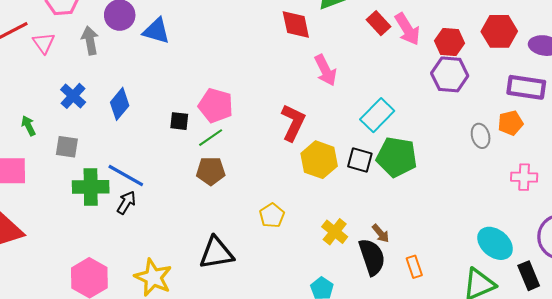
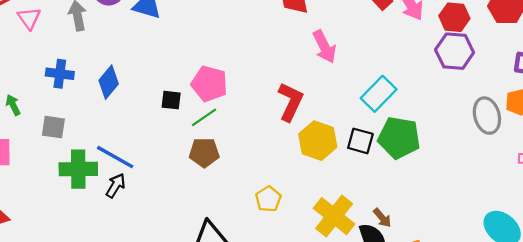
blue cross: (73, 96) -> (60, 74), turned -35
gray ellipse: (481, 136) -> (487, 116), size x1.4
yellow cross: (335, 232) -> (334, 216), size x1.5

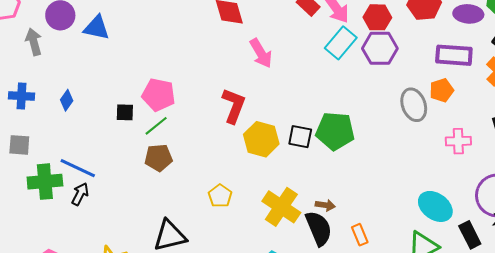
blue diamond: (109, 82) -> (67, 100), size x0.7
cyan rectangle: (379, 94) -> (341, 43), moved
brown arrow: (382, 218) -> (325, 205), turned -36

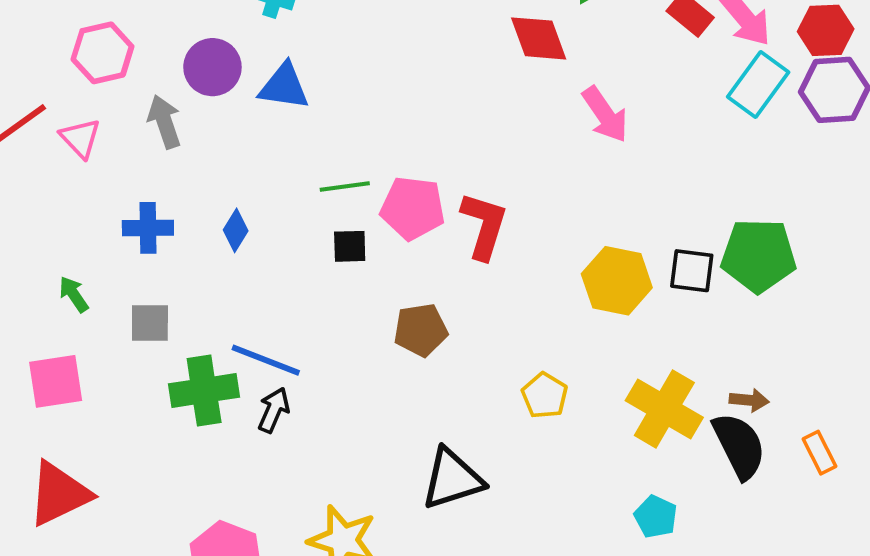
red L-shape: (234, 106) -> (484, 226), moved
green line: (156, 126) -> (345, 186), moved, turned 35

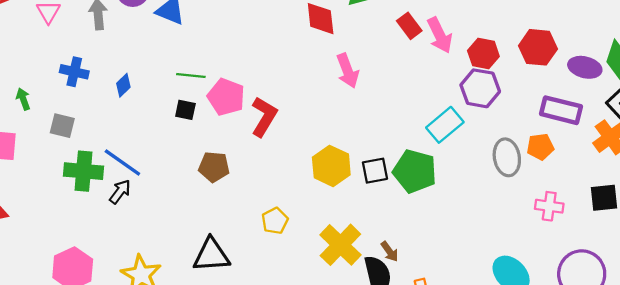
cyan rectangle: (758, 84) -> (445, 125), moved
black square: (692, 271) -> (375, 171), turned -32
brown arrow: (749, 400) -> (389, 251), turned 35

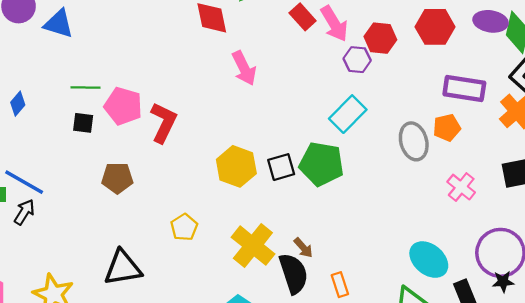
purple ellipse: (585, 67) -> (491, 21), moved
purple hexagon: (480, 88) -> (357, 60), moved, size x0.7
pink cross: (549, 206) -> (461, 187), turned 36

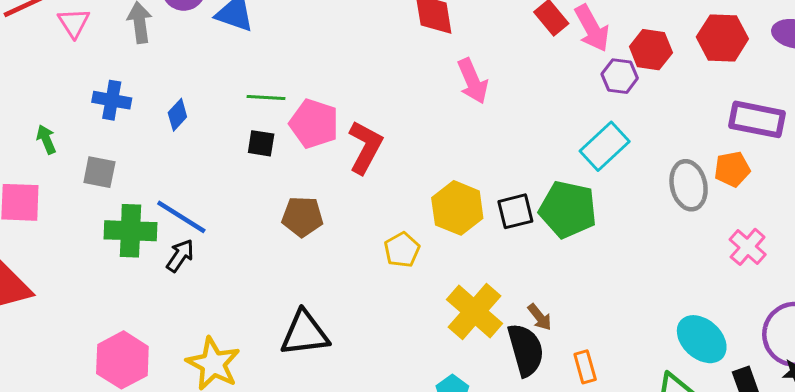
yellow pentagon: (184, 227) -> (402, 250), moved

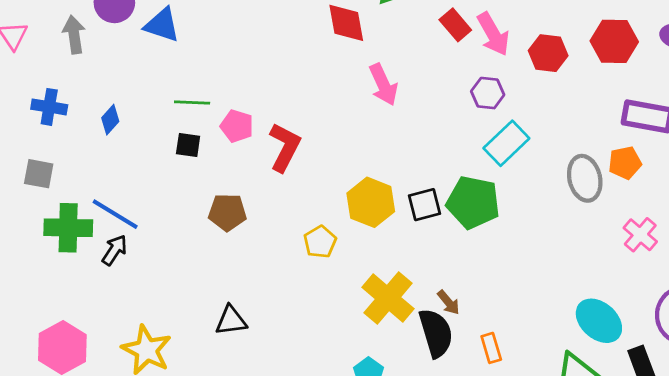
purple hexagon: (620, 76) -> (488, 93), moved
pink pentagon: (314, 124) -> (237, 126), size x0.7
black triangle: (305, 333) -> (231, 321), size x0.7

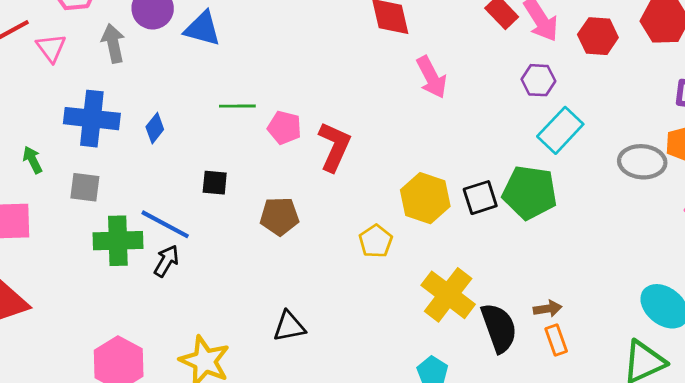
blue cross: (49, 107) -> (92, 119), size x1.5
black square: (188, 145) -> (215, 183), moved
gray ellipse: (585, 178) -> (642, 162), turned -69
brown arrow: (448, 302) -> (548, 309), moved, turned -56

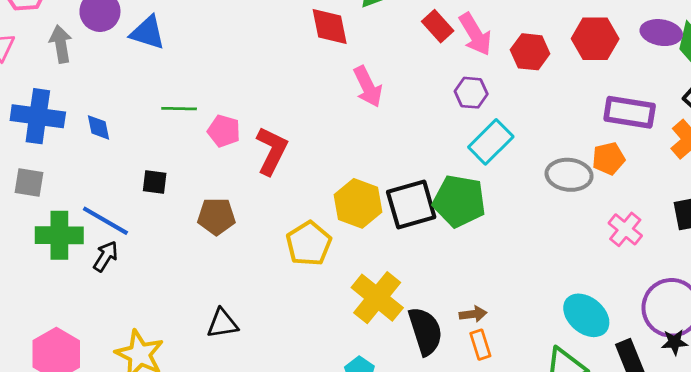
blue diamond: (155, 128) -> (98, 127), turned -52
black square: (480, 198) -> (411, 204), size x1.5
yellow pentagon: (376, 241) -> (309, 244), size x1.4

